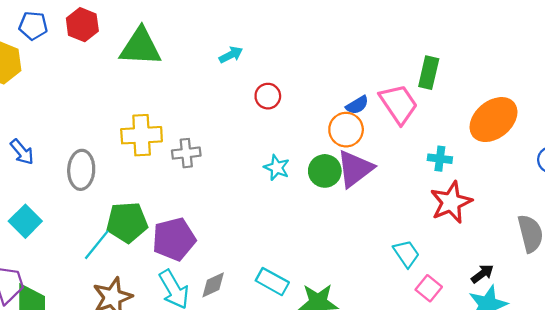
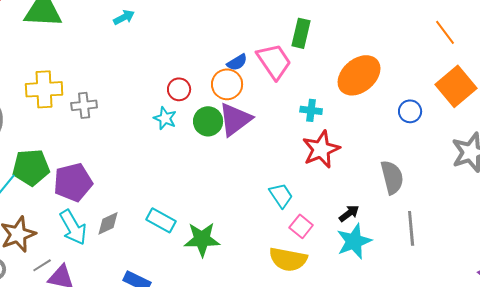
red circle: (268, 96) -> (179, 89), moved

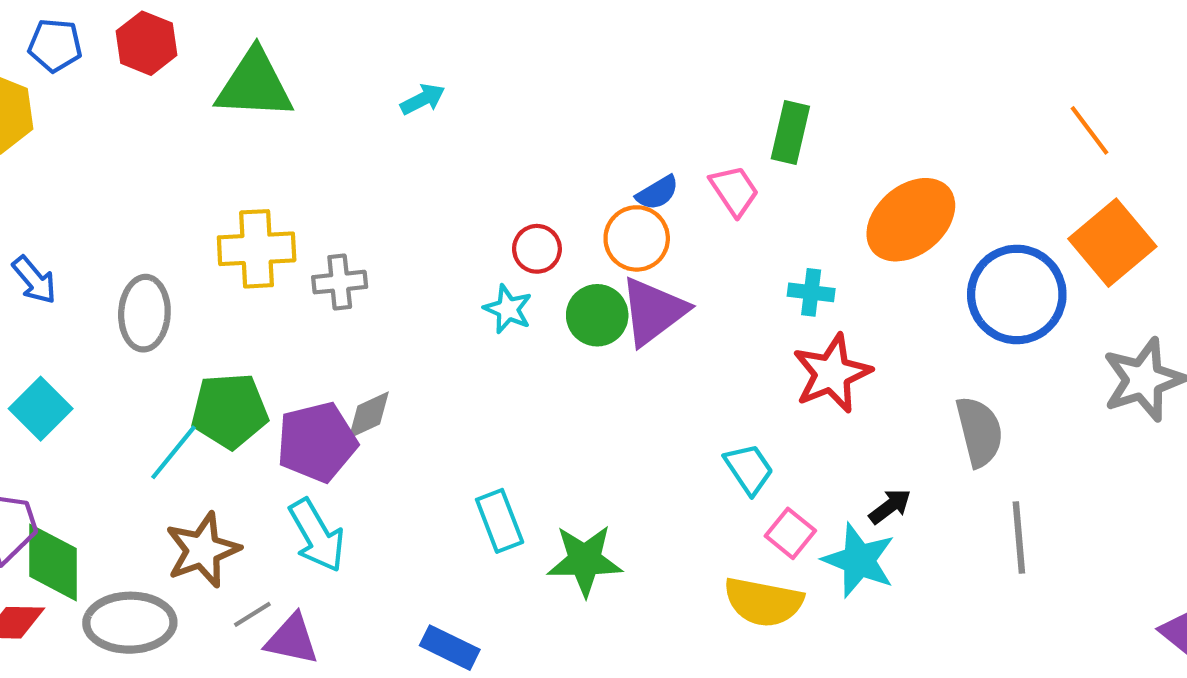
pink trapezoid: (274, 61) -> (734, 191), size x0.7
blue circle: (410, 111) -> (1017, 294), size x2.0
cyan rectangle: (161, 220) -> (500, 521), turned 40
gray diamond: (108, 223) -> (369, 415), moved
cyan star: (354, 241) -> (859, 560), moved, turned -30

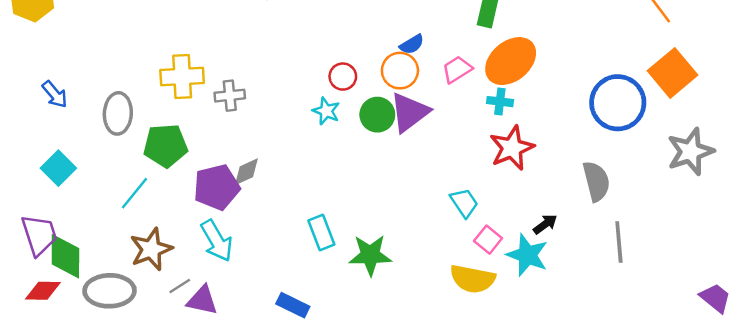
pink trapezoid: (734, 191) -> (457, 69), moved, turned -88
orange ellipse: (911, 220) -> (511, 61), moved
green pentagon: (230, 411) -> (165, 146), moved

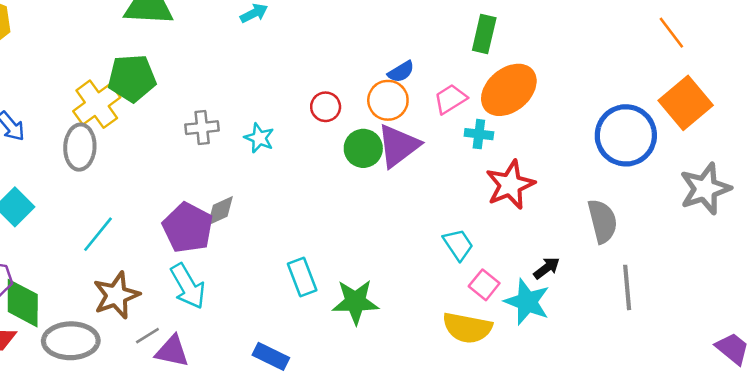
yellow cross: (182, 77) -> (97, 104), moved, turned -33
cyan cross: (500, 102) -> (479, 134), moved
cyan star: (326, 111) -> (259, 138), moved
green pentagon: (165, 146) -> (132, 78), moved
purple pentagon: (217, 187) -> (188, 228), turned -30

